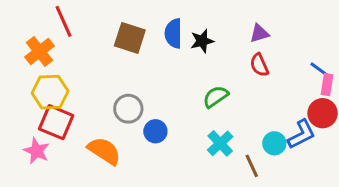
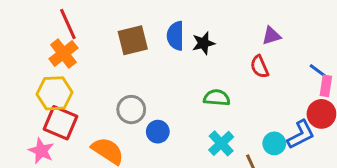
purple triangle: (259, 33) -> (271, 36), moved
brown square: (130, 38) -> (133, 40), turned -32
orange cross: (40, 51) -> (63, 53), moved
green semicircle: (216, 97) -> (217, 98), turned 40

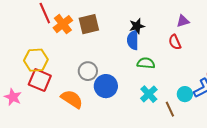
blue semicircle: (175, 36) -> (133, 40), moved
orange cross: (63, 53) -> (63, 24), moved
blue circle: (158, 132) -> (106, 86), size x1.5
pink star: (41, 151) -> (13, 97), moved

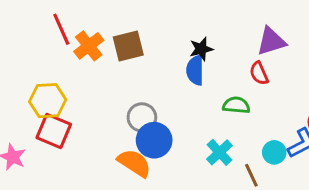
purple triangle: (183, 21) -> (271, 41), size x1.5
green semicircle: (146, 63) -> (236, 105), moved
gray circle: (88, 71) -> (142, 117), moved
orange semicircle: (72, 99) -> (134, 163), moved

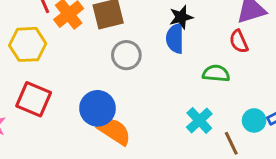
yellow hexagon: (48, 101) -> (28, 44), moved
gray circle: (142, 117) -> (126, 55), moved
blue circle: (154, 140) -> (97, 108), moved

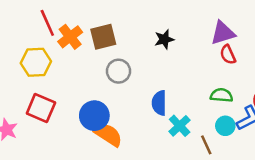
blue semicircle: (175, 38) -> (159, 103), moved
red semicircle: (239, 41) -> (228, 55), moved
green semicircle: (216, 73) -> (221, 95), moved

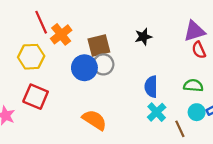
brown square: (103, 37) -> (99, 46), moved
blue semicircle: (159, 103) -> (151, 87), moved
blue circle: (94, 116) -> (84, 68), moved

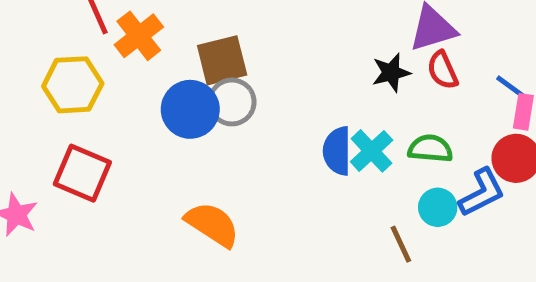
black star: (143, 37) -> (391, 73), moved
cyan cross: (157, 112) -> (372, 151), moved

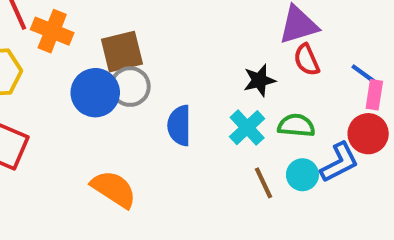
orange cross: (139, 36) -> (52, 31), turned -30
black star: (391, 73) -> (259, 80), moved
blue semicircle: (337, 151) -> (179, 125), moved
brown line: (401, 244) -> (263, 183), moved

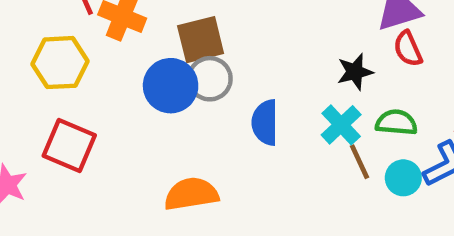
brown line: (263, 183) -> (360, 162), moved
orange semicircle: (114, 189) -> (191, 194), turned -42

